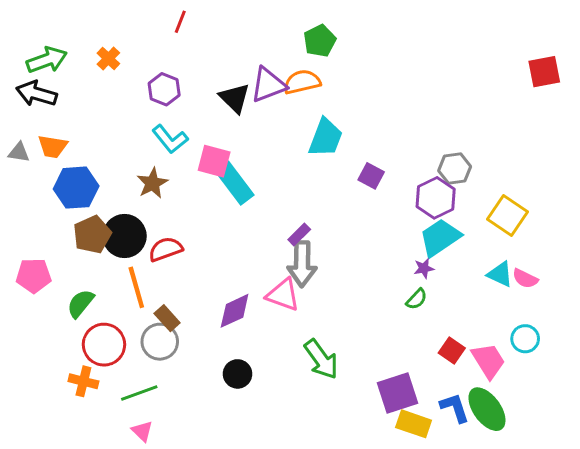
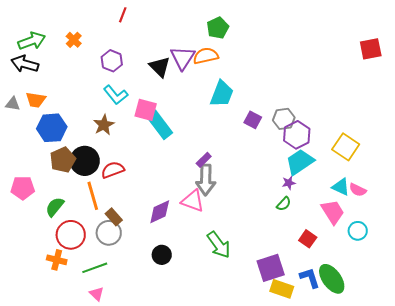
purple triangle: (268, 85) -> (183, 58), turned -36
gray hexagon: (455, 169) -> (284, 119), moved
pink trapezoid: (488, 361) -> (333, 212), moved

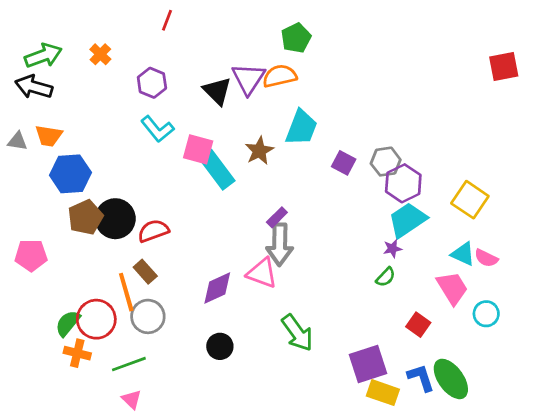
brown star: (104, 125) -> (259, 151), moved
orange line: (93, 196) -> (126, 292), moved
green semicircle: (55, 207) -> (68, 323), moved
brown rectangle: (114, 217) -> (145, 272), moved

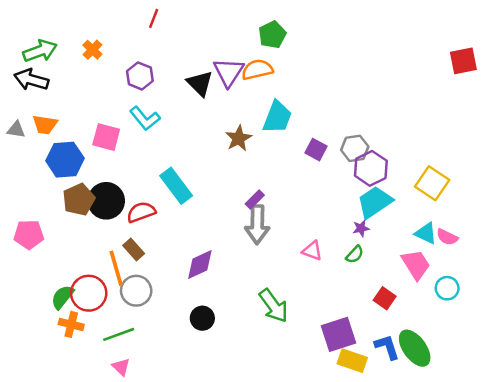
pink square: (198, 149) -> (106, 137), moved
cyan rectangle: (217, 170) -> (176, 186), moved
pink triangle: (262, 273) -> (312, 251), moved, size x0.7

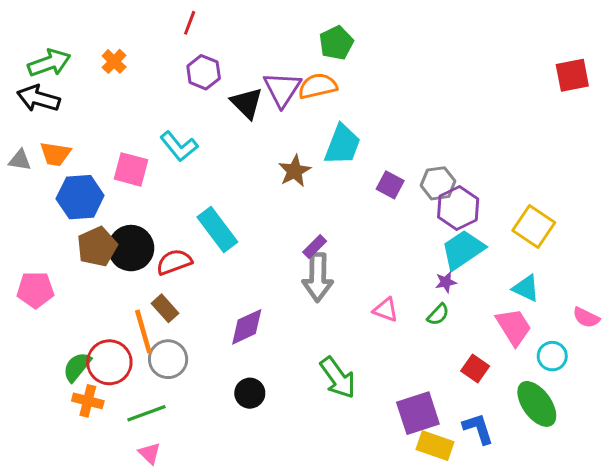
purple hexagon: (140, 76) -> (204, 72), moved
pink semicircle: (447, 237) -> (586, 318), moved
green ellipse: (415, 348) -> (537, 404), moved

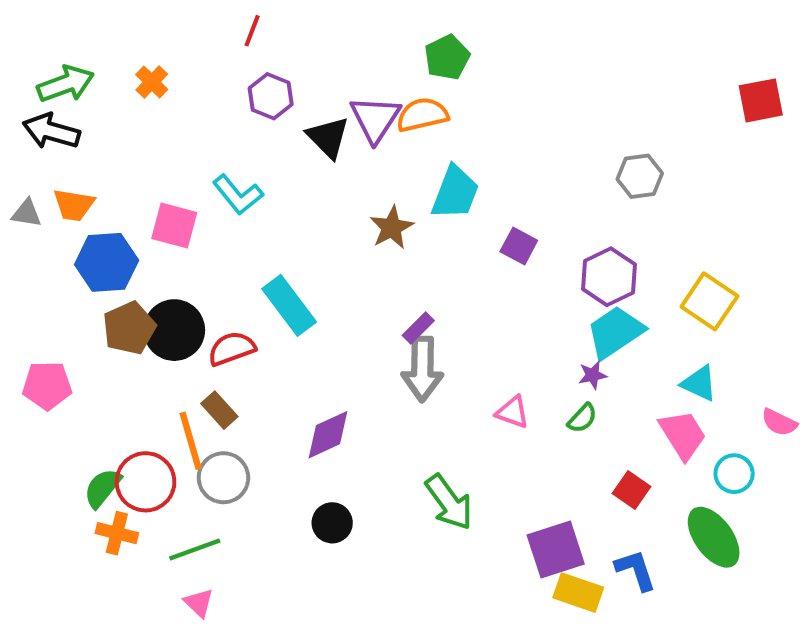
gray hexagon: (438, 183) -> (640, 176), moved

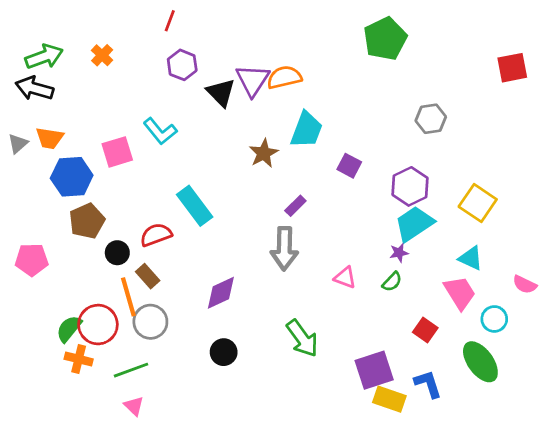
green pentagon: (447, 57) -> (385, 39), moved, size x1.4
gray triangle: (27, 213) -> (18, 144), turned -50
pink square: (174, 225) -> (117, 152), turned -32
purple rectangle: (418, 328) -> (295, 206), moved
black circle: (174, 330) -> (117, 253), moved, size x0.6

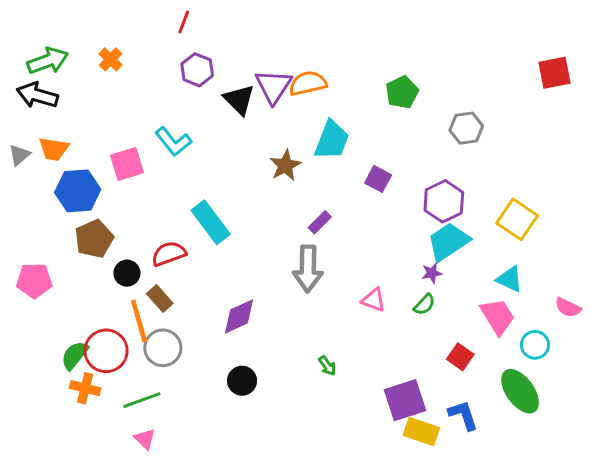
green pentagon: (385, 39) -> (402, 92), moved, size x0.7
green arrow: (302, 338) -> (327, 366), size x0.5

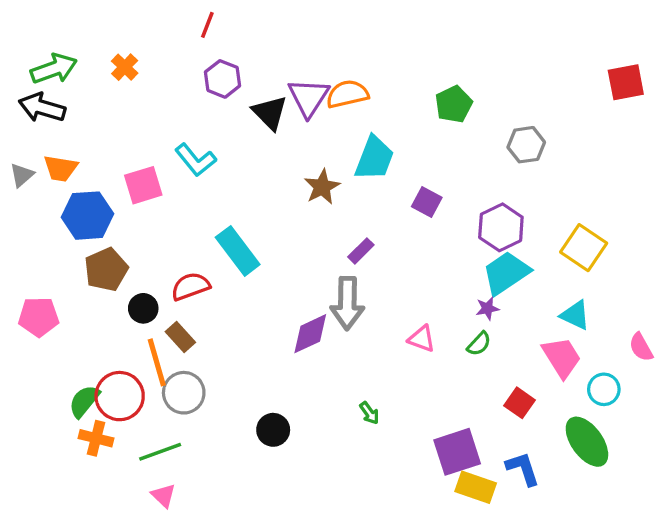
pink semicircle: (568, 307) -> (641, 347), turned 35
purple diamond: (239, 316) -> (310, 334), moved

